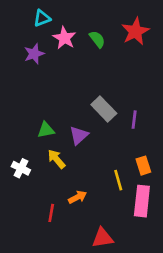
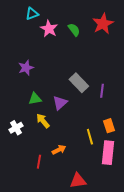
purple star: (34, 54) -> (26, 68), moved
white cross: (21, 168) -> (16, 128), turned 32

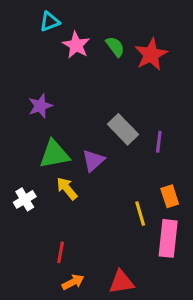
red star: (103, 24) -> (151, 54), moved
green triangle: (35, 99) -> (54, 154), size x1.5
orange arrow: (59, 150) -> (73, 282), moved

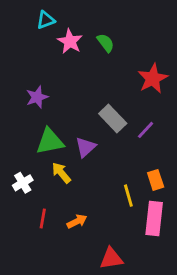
red star: (151, 54) -> (153, 79), moved
purple line: (159, 142) -> (146, 130), turned 36
red line: (61, 252) -> (43, 218), moved
orange arrow: (73, 282) -> (77, 221), moved

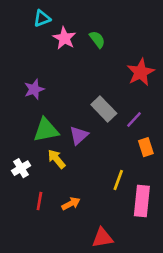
orange rectangle: (156, 180) -> (146, 147), moved
yellow line: (128, 196) -> (118, 180), turned 36

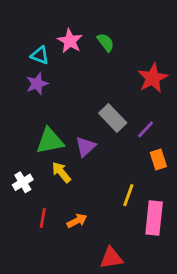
cyan triangle: (42, 18) -> (40, 55), moved, turned 42
purple star: (34, 89) -> (37, 84), moved

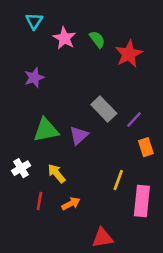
cyan triangle: (40, 55) -> (34, 21), moved, turned 42
red star: (153, 78) -> (129, 54), moved
yellow arrow: (61, 172) -> (56, 173), moved

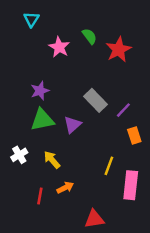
pink star: (64, 38) -> (59, 47), moved
purple star: (34, 78) -> (40, 91), moved
red line: (39, 201) -> (40, 196), moved

